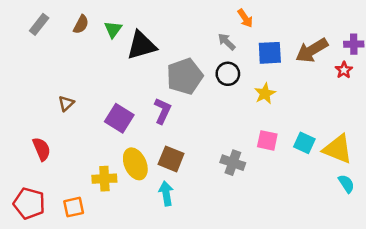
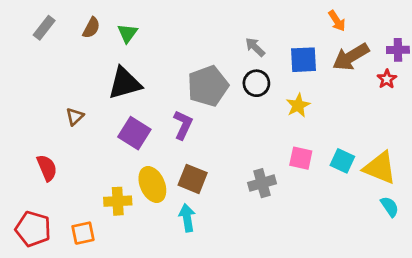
orange arrow: (245, 18) -> (337, 21), moved
black triangle: (141, 45) -> (125, 83), moved
gray cross: (233, 163) -> (262, 183), turned -35

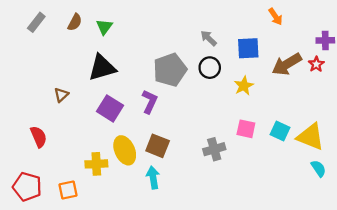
brown arrow: (351, 57) -> (287, 64), moved

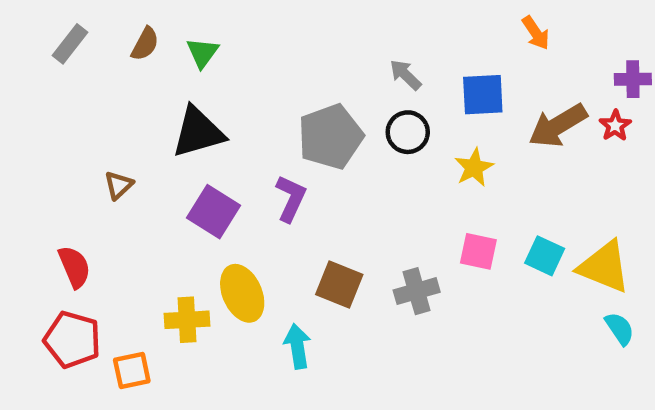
brown square: (158, 146) -> (339, 284), moved
red pentagon: (27, 187) -> (72, 340), moved

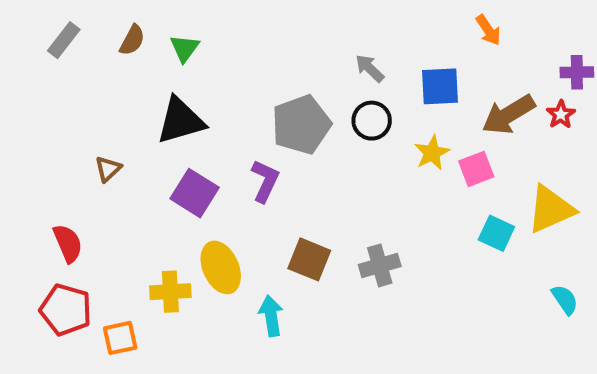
pink square: (478, 251) -> (476, 169), moved, turned -33
yellow triangle: (604, 267) -> (551, 209), moved, turned -46

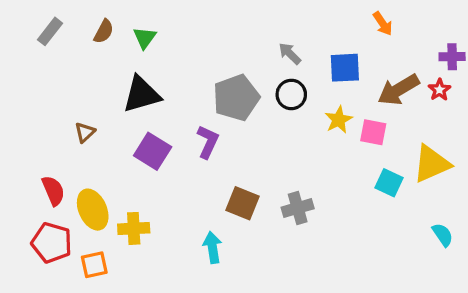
pink square: (476, 169) -> (373, 132), turned 32
yellow ellipse: (221, 267) -> (93, 210), moved

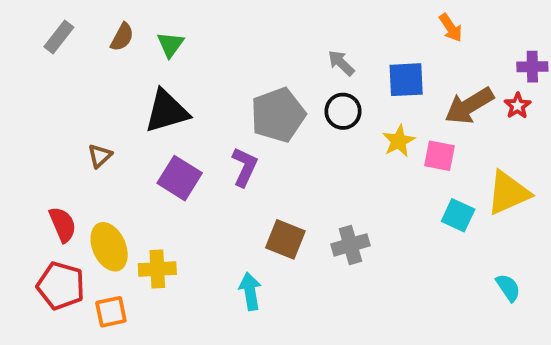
cyan semicircle: (443, 235) -> (508, 288), moved

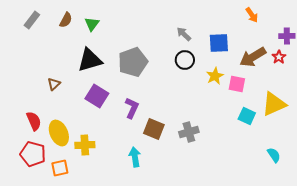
orange arrow: (451, 28) -> (252, 15), moved
gray pentagon: (278, 115) -> (133, 62), moved
purple L-shape: (245, 167) -> (132, 108), moved

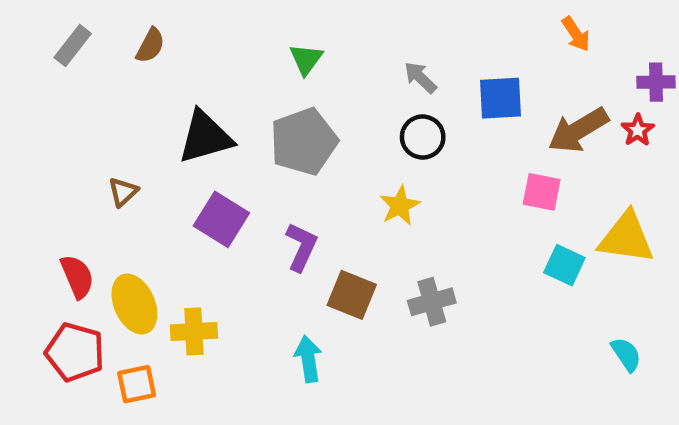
green triangle: (92, 24) -> (306, 59), moved
yellow star: (215, 76) -> (400, 206), moved
yellow triangle: (274, 104) -> (626, 238), turned 32

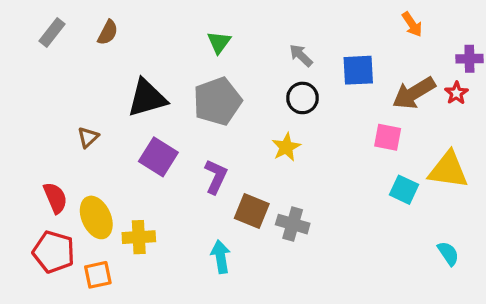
gray cross: (432, 302) -> (293, 224), moved, turned 32

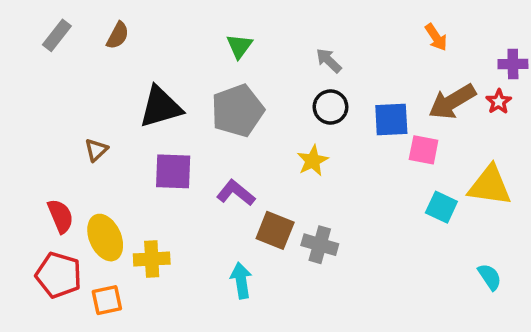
orange arrow: (412, 24) -> (436, 37), moved
blue square: (358, 70) -> (391, 120), moved
purple square: (158, 157) -> (173, 171), turned -30
purple L-shape: (216, 177) -> (236, 193), turned -76

